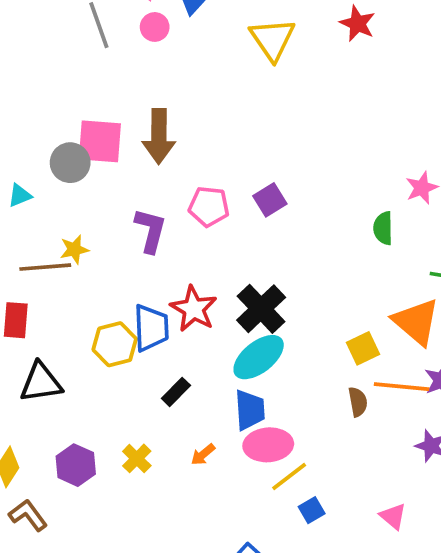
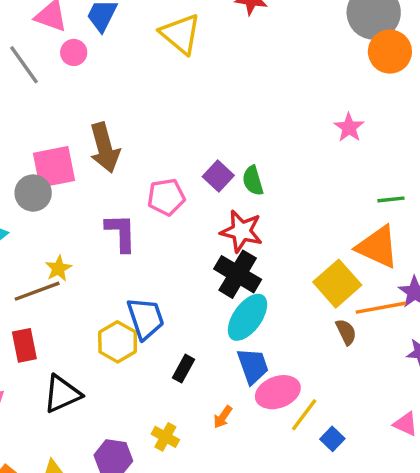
green semicircle: (383, 228) -> (253, 181), moved
red star: (194, 309) -> (241, 231), moved
yellow square: (363, 348) -> (337, 284), size x1.5

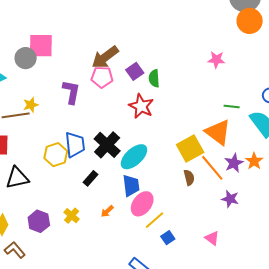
pink star: (349, 128) -> (216, 60), turned 30
brown arrow: (105, 148) -> (105, 57), moved, turned 56
black cross: (238, 274) -> (107, 145), moved
orange line: (381, 308) -> (212, 168), turned 48
pink ellipse: (278, 392) -> (142, 204), turned -45

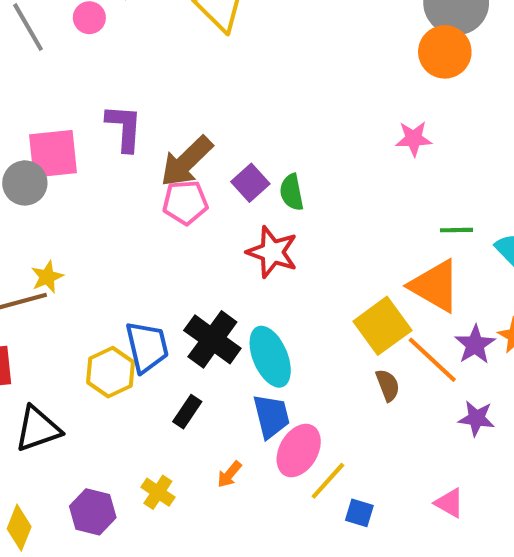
orange circle: (250, 21) -> (445, 52), moved
purple L-shape: (71, 92) -> (124, 128), moved
cyan ellipse: (134, 157) -> (270, 357), turned -64
blue square: (168, 238) -> (359, 513), turned -32

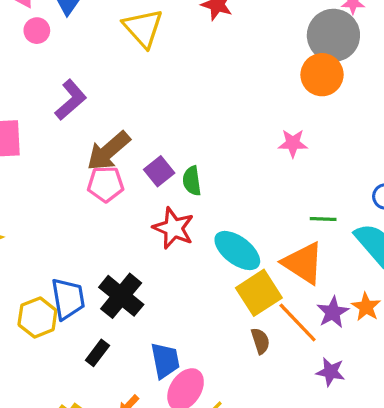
purple L-shape: (124, 128) -> (71, 100), moved, turned 42
cyan ellipse: (270, 357) -> (237, 251), moved, turned -33

